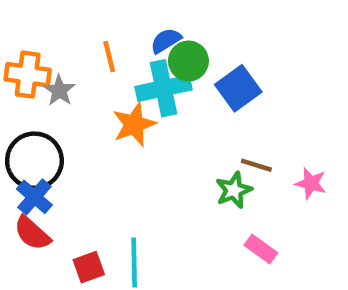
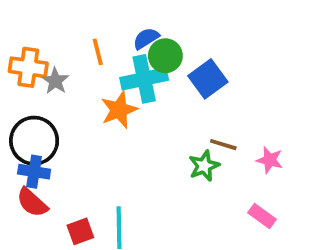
blue cross: (34, 197) -> (34, 172), turned -32
pink rectangle: (261, 249) -> (262, 216), moved

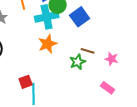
orange star: (119, 110) -> (48, 44), moved
red square: (80, 231) -> (26, 82), moved

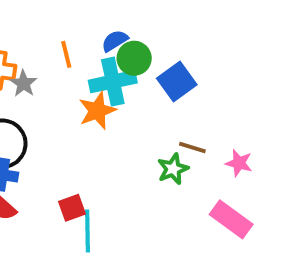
orange star: (48, 44) -> (97, 111), moved
pink rectangle: (108, 88) -> (231, 219), size x1.5

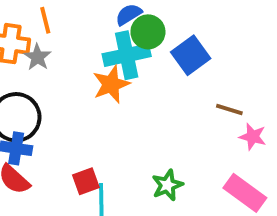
orange line: (66, 54) -> (45, 20), moved
brown line: (192, 148) -> (229, 109), moved
green star: (173, 169) -> (167, 185), moved

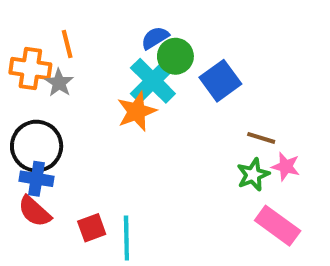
cyan cross: (127, 55) -> (153, 81), turned -33
red square: (86, 181) -> (92, 228), moved
green star: (167, 185) -> (253, 175), moved

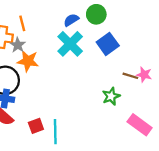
green circle: (175, 56) -> (96, 14), moved
orange star: (137, 111) -> (28, 61), moved, turned 30
pink star: (286, 166) -> (144, 75), moved
green star: (253, 175) -> (111, 96), moved

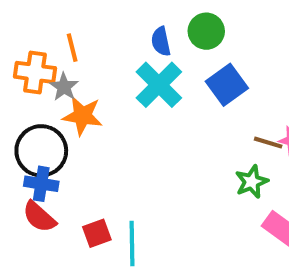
blue semicircle: (71, 20) -> (161, 41), turned -70
green star: (111, 96) -> (252, 182), moved

